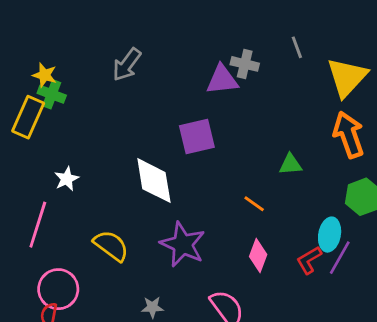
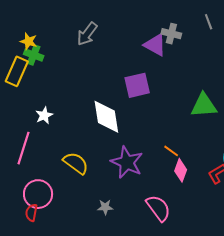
purple triangle: (222, 80) -> (155, 45), turned 35
green triangle: (290, 164) -> (204, 105), size x1.6
orange line: (254, 204) -> (171, 151), moved

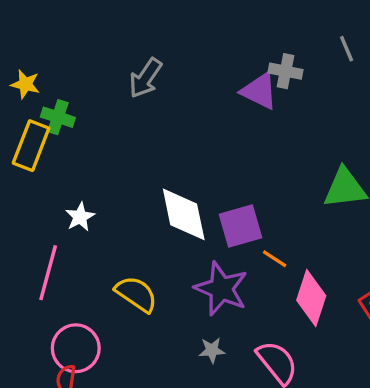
yellow star: (29, 41) -> (25, 84), moved
purple square: (137, 85) -> (240, 226), moved
orange line: (171, 151) -> (275, 259), moved
pink diamond: (181, 170) -> (311, 298), size x1.4
gray star: (105, 207) -> (212, 350), moved

